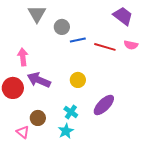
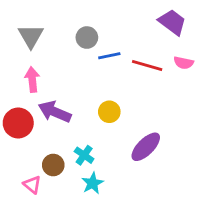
gray triangle: (37, 14) -> (31, 36), moved
cyan cross: (71, 112) -> (84, 155), moved

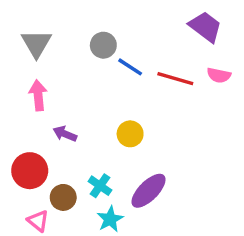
blue line: (109, 56) -> (130, 67), turned 45
purple arrow: (55, 112) -> (65, 134), size x0.6
red circle: (18, 123) -> (30, 171), moved
purple ellipse: (146, 147) -> (149, 191), moved

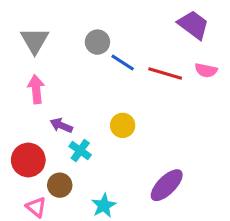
cyan cross: (100, 186) -> (80, 151), moved
purple ellipse: (149, 191) -> (167, 185), moved

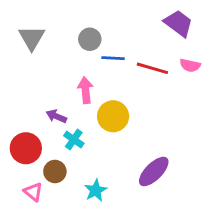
blue line: (123, 62) -> (113, 58), turned -30
pink arrow: (36, 89) -> (85, 90), moved
yellow circle: (123, 125) -> (113, 116), size x1.4

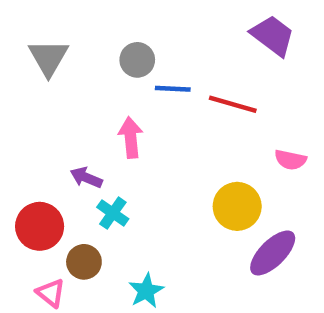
pink semicircle: (190, 65) -> (290, 160), moved
yellow circle: (113, 116) -> (237, 206), moved
purple ellipse: (154, 171) -> (273, 253), moved

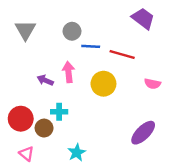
purple arrow: (86, 178) -> (45, 80), moved
yellow circle: (237, 206) -> (103, 84), moved
cyan cross: (113, 213) -> (59, 112), turned -35
brown circle: (84, 262) -> (44, 128), moved

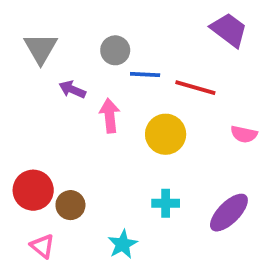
purple arrow: (45, 80) -> (72, 89), moved
cyan cross: (59, 112) -> (166, 203), moved

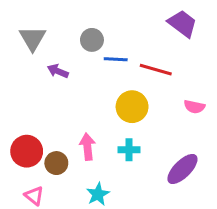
pink arrow: (110, 116) -> (88, 147), moved
cyan cross: (166, 203) -> (129, 150), moved

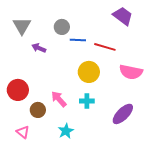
pink semicircle: (194, 107) -> (131, 72), size x1.6
pink arrow: (88, 147) -> (59, 99), turned -36
red circle: (27, 151) -> (18, 90), moved

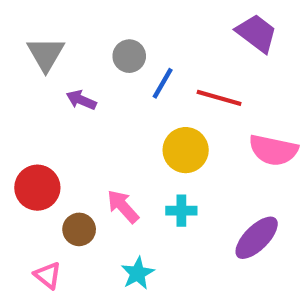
blue line: (78, 40) -> (163, 83), turned -63

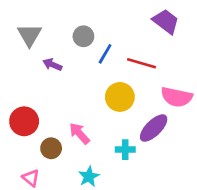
cyan cross: (181, 211) -> (125, 150), moved
purple ellipse: (257, 238) -> (154, 128), moved

